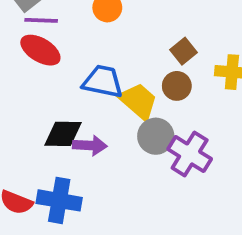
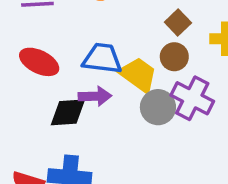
red ellipse: (40, 50) -> (39, 62), moved
purple arrow: (90, 145) -> (95, 96), moved
purple cross: (190, 154) -> (192, 98), moved

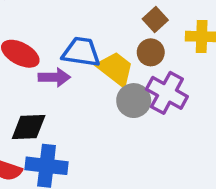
purple arrow: (95, 96) -> (54, 77), moved
black diamond: (68, 112) -> (29, 127), moved

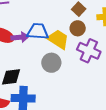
purple arrow: (54, 77) -> (20, 37), moved
gray circle: (134, 101) -> (51, 63), moved

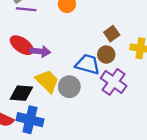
blue trapezoid: (38, 31) -> (88, 64), moved
yellow trapezoid: (58, 39) -> (47, 81), moved

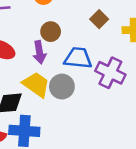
purple arrow: (40, 51) -> (39, 52), moved, turned 84
brown circle: (106, 55) -> (51, 32), moved

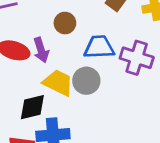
purple arrow: (39, 52) -> (41, 50), moved

